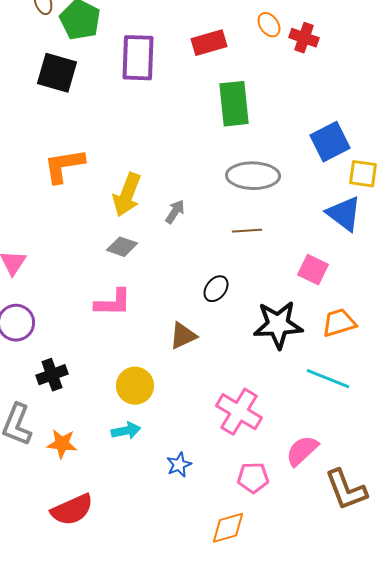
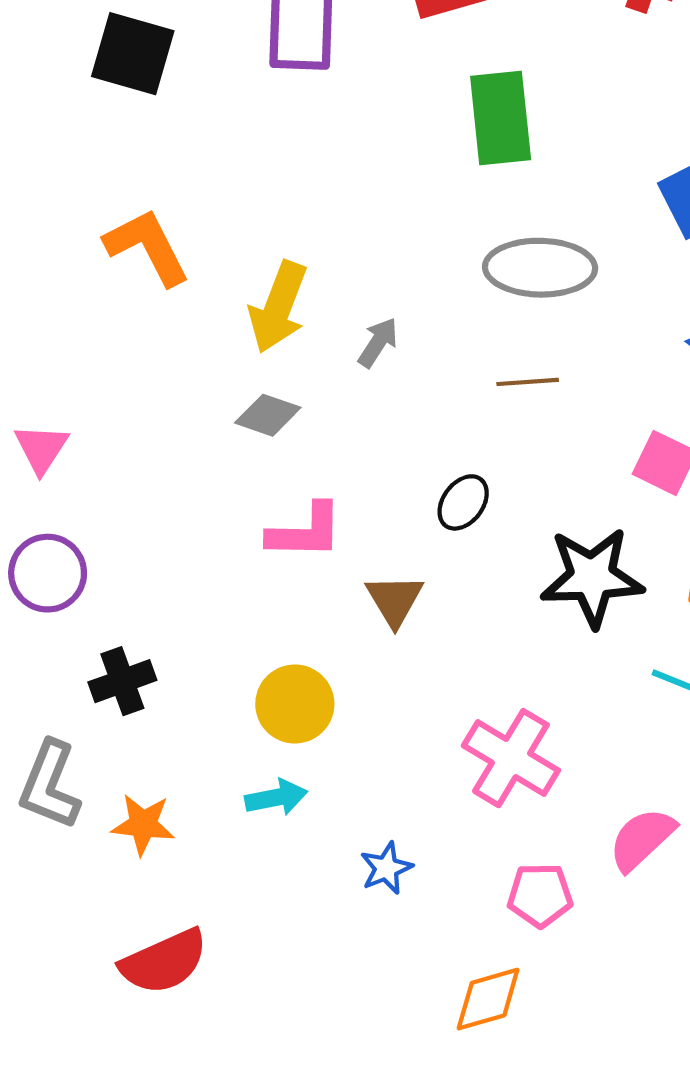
orange L-shape: (64, 166) -> (147, 247), turned 72
pink L-shape: (113, 303) -> (305, 532), moved
brown triangle: (183, 336) -> (395, 600), turned -36

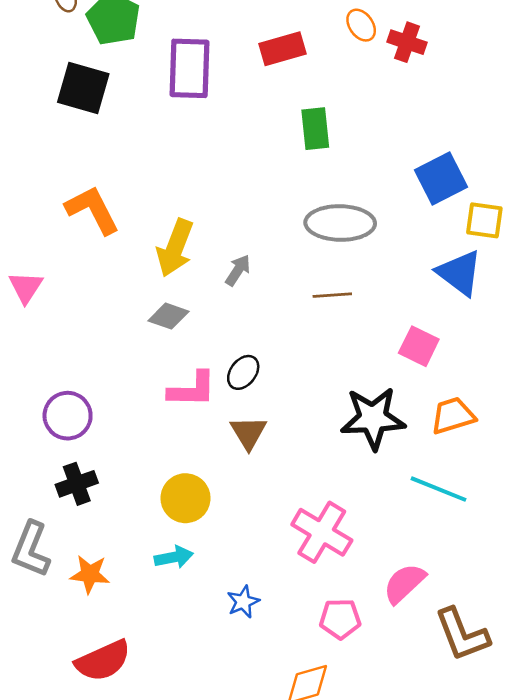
green rectangle: (501, 118) -> (315, 129), size x0.7
pink triangle: (41, 448) -> (26, 287), moved
black ellipse: (463, 502) -> (243, 372), moved
purple circle: (48, 573) -> (68, 416), moved

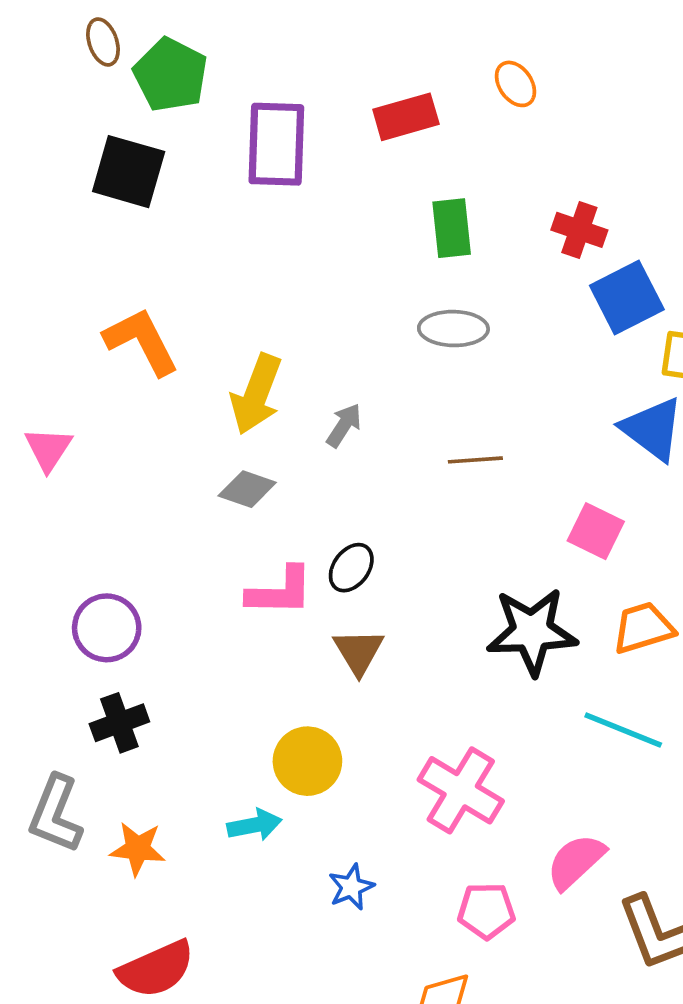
red cross: (407, 42) -> (579, 230), moved
gray ellipse: (340, 223) -> (453, 329), moved, size x0.7
yellow circle: (186, 498) -> (307, 761), moved

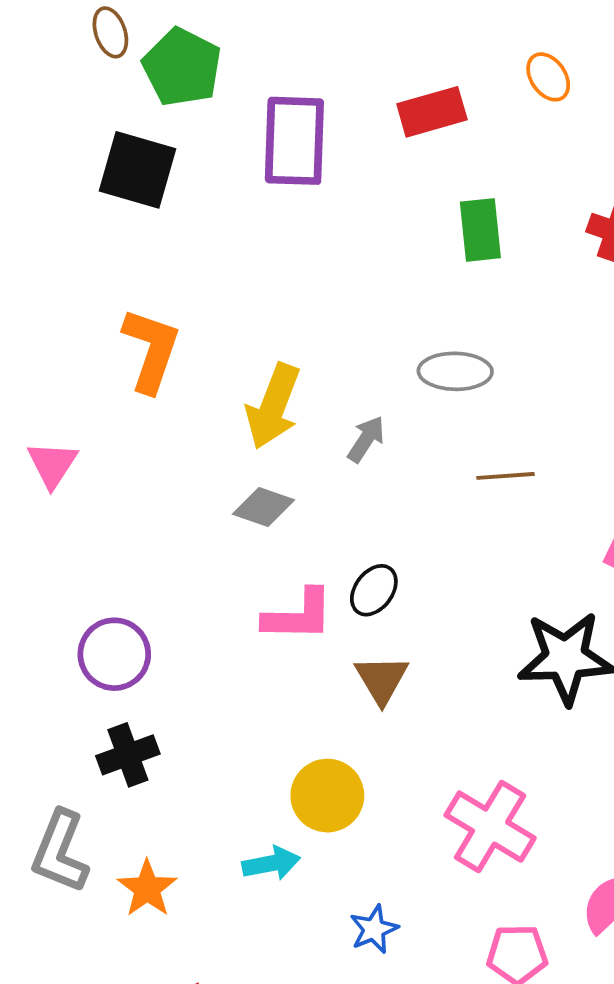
gray ellipse: (453, 329) -> (455, 371), moved
orange L-shape: (141, 341) -> (151, 350), turned 46
orange star: (138, 849) -> (147, 889), turned 30

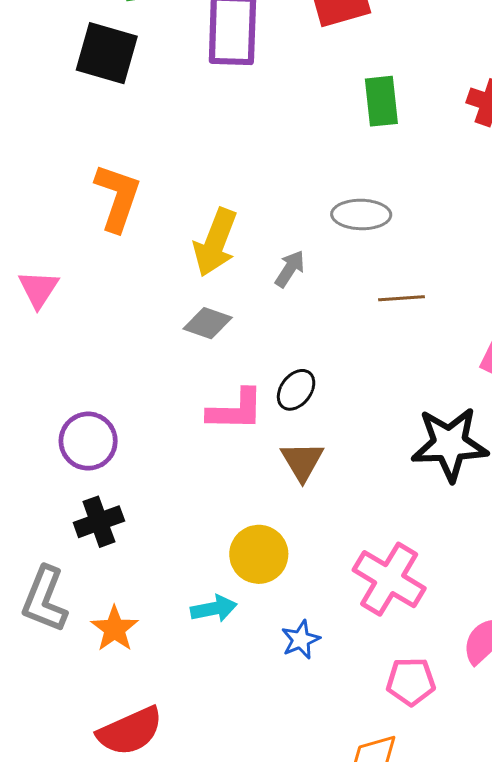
blue star: (374, 929) -> (301, 640), moved

